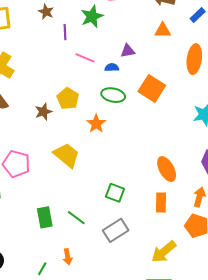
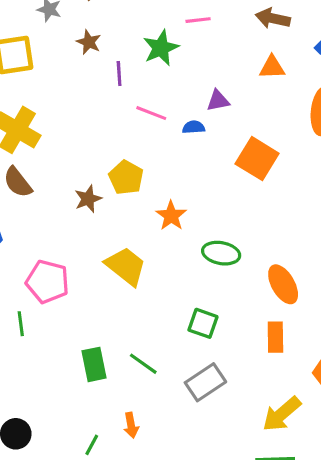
green ellipse: (113, 95) -> (221, 253), moved

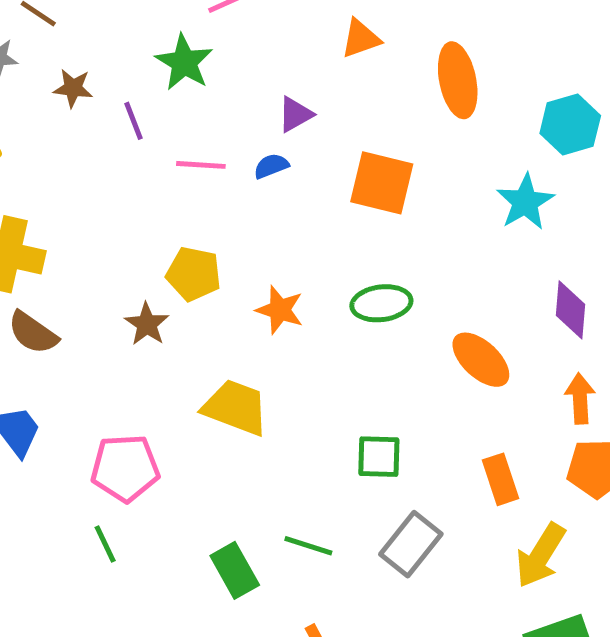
green ellipse: (221, 253) -> (381, 303), moved
orange rectangle: (275, 337) -> (500, 479), moved

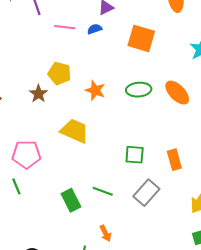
orange ellipse: (481, 360) -> (177, 93), moved
orange rectangle: (500, 479) -> (174, 160), moved

